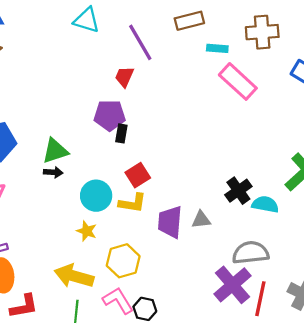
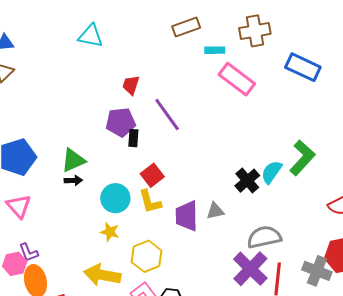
purple line: (140, 42) -> (167, 114), moved
yellow L-shape: (133, 203) -> (150, 202), turned 72
cyan semicircle: (265, 204) -> (272, 172), moved, turned -60

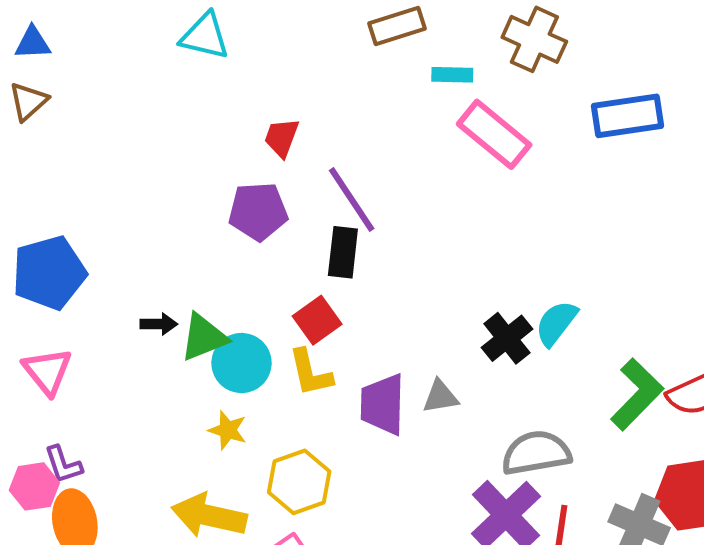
brown cross: (255, 31) -> (534, 39), turned 32
blue rectangle: (303, 67) -> (627, 116), turned -36
black rectangle: (133, 138) -> (343, 252), moved, size x1.4
green L-shape: (302, 158) -> (637, 394), moved
green triangle: (73, 160) -> (204, 337), moved

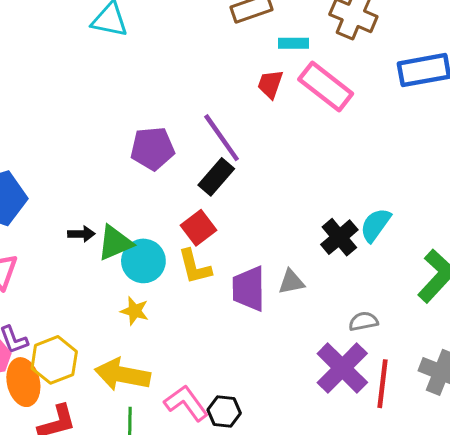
red trapezoid: (282, 138) -> (270, 84), moved
black rectangle: (343, 252) -> (216, 177), turned 36
gray semicircle: (536, 453) -> (363, 321), size x0.6
yellow hexagon: (299, 482) -> (54, 360), moved

